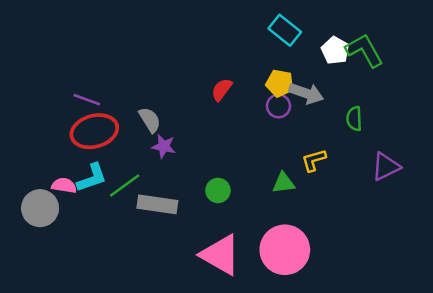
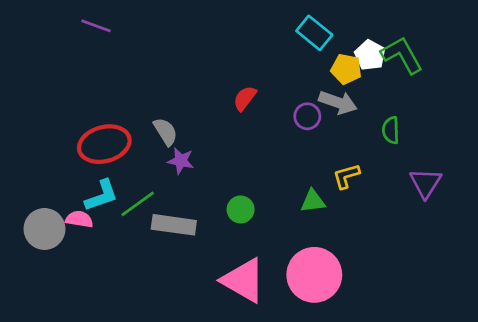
yellow pentagon: (280, 83) -> (346, 69), moved
purple line: (87, 100) -> (96, 26), moved
purple triangle: (386, 167) -> (426, 183), turned -32
pink semicircle: (64, 185) -> (79, 219), moved

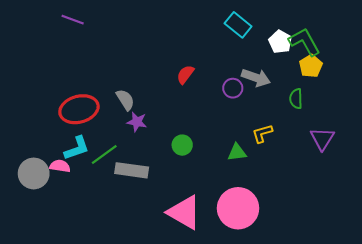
yellow pentagon: (346, 69) -> (311, 66), moved, turned 30
green circle: (241, 209) -> (182, 145), moved

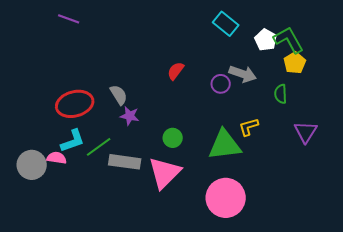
green triangle: (237, 152) -> (225, 145), size x1.8
pink triangle: (184, 212) -> (165, 173), moved, turned 45

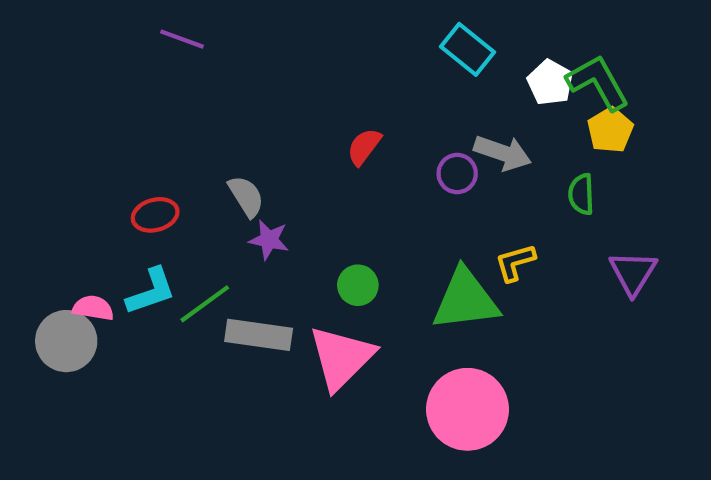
purple line: (69, 19) -> (182, 39), moved
red ellipse: (75, 104) -> (155, 215), size x0.6
pink semicircle: (57, 158) -> (93, 308), moved

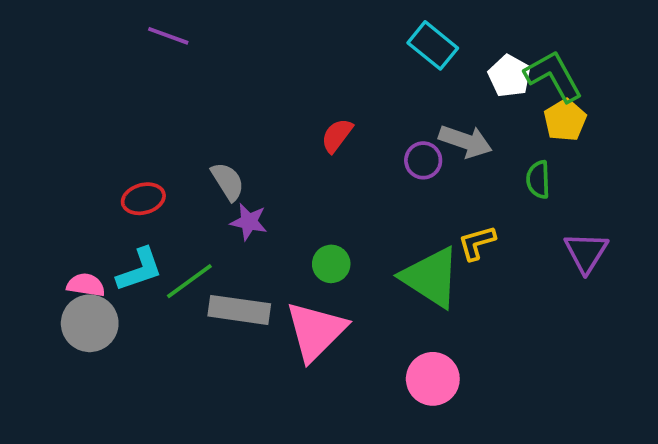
green triangle: (465, 300) -> (431, 277), turned 40
gray circle: (66, 341) -> (90, 323), moved
pink circle: (467, 409) -> (433, 379), size x0.7

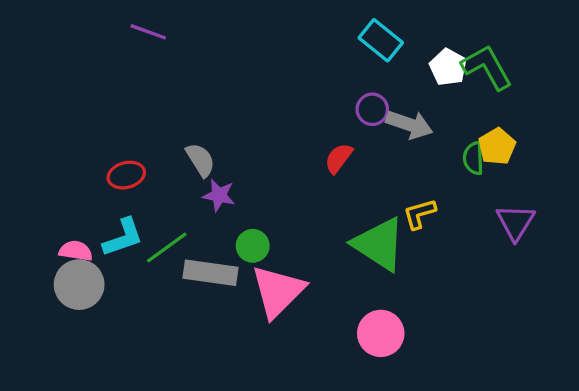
yellow pentagon: (565, 120) -> (497, 146), moved
red semicircle: (337, 135) -> (339, 158), moved
purple circle: (423, 160) -> (372, 109), moved
green circle: (331, 264) -> (253, 246), moved

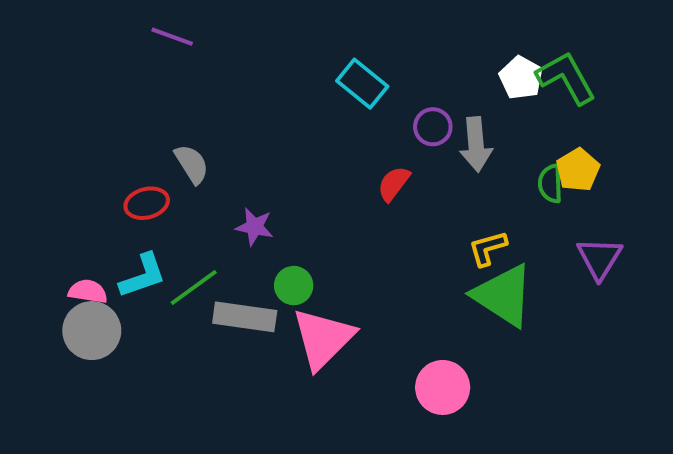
cyan rectangle: (381, 40) -> (362, 84), moved
gray arrow: (409, 124) -> (476, 144), turned 66
gray semicircle: (200, 160) -> (192, 164), moved
green triangle: (379, 244) -> (503, 295), moved

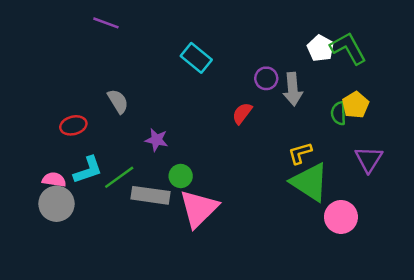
cyan rectangle: (362, 84) -> (196, 58), moved
red ellipse: (147, 203) -> (73, 125), moved
pink circle: (443, 387) -> (341, 217), moved

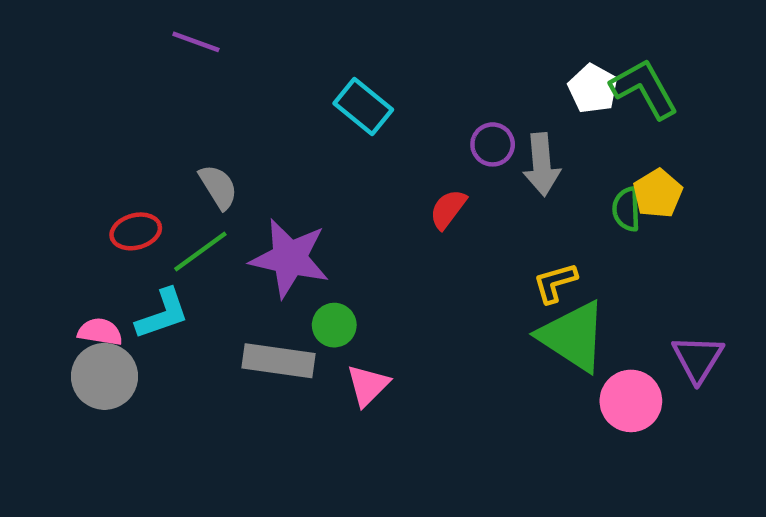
purple star: (157, 140) -> (290, 258), size x1.8
purple triangle: (369, 159) -> (698, 359), moved
green line: (119, 177) -> (200, 251), moved
pink triangle: (199, 209) -> (368, 385), size x0.6

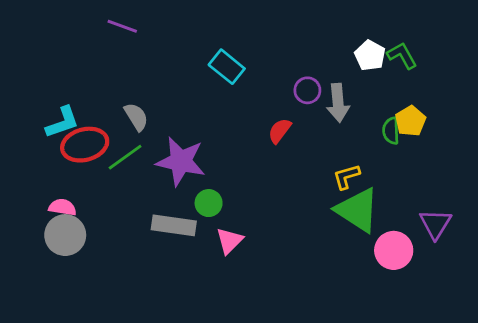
green L-shape: (644, 89) -> (402, 56), size x0.7
red ellipse: (136, 231) -> (85, 145), size x1.5
cyan L-shape: (162, 314) -> (62, 122), moved

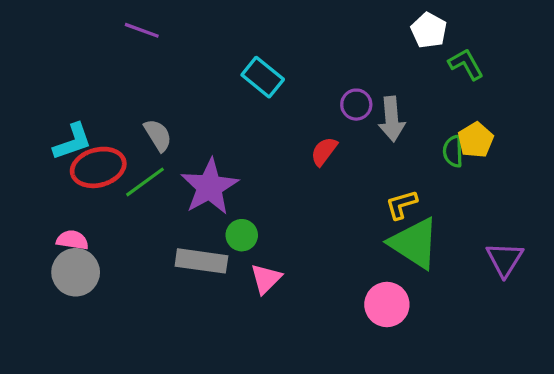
white pentagon: (370, 56) -> (429, 30), moved
purple star: (181, 161) -> (209, 187), turned 30
pink circle: (394, 250) -> (387, 305), moved

